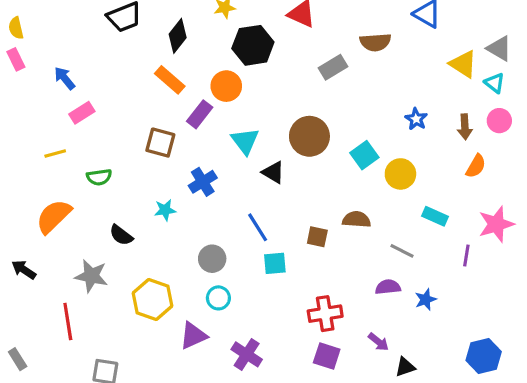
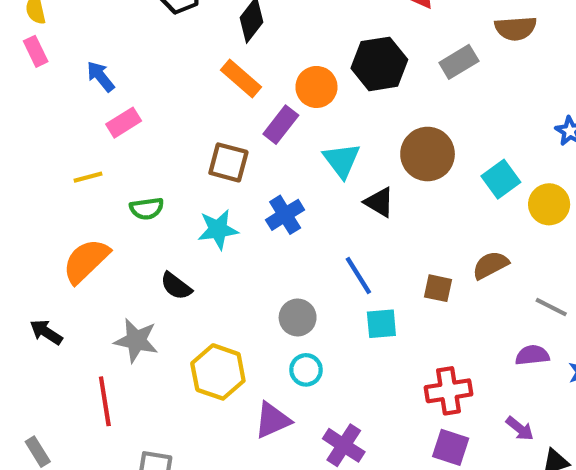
black hexagon: (253, 45) -> (379, 64), moved
cyan star: (165, 210) -> (218, 229), moved, size x1.4
brown semicircle: (357, 219) -> (490, 265), turned -32

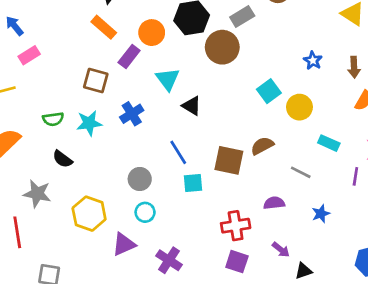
brown circle: (428, 154) -> (222, 47), moved
green semicircle: (147, 209) -> (53, 119), moved
brown square: (438, 288) -> (229, 160), size x1.6
purple semicircle: (532, 355) -> (274, 203), moved

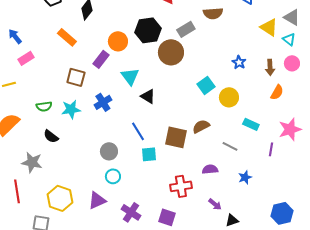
orange rectangle: (104, 27) -> (67, 37), moved
yellow hexagon: (89, 214) -> (60, 198), moved
purple square: (237, 262) -> (167, 217), moved

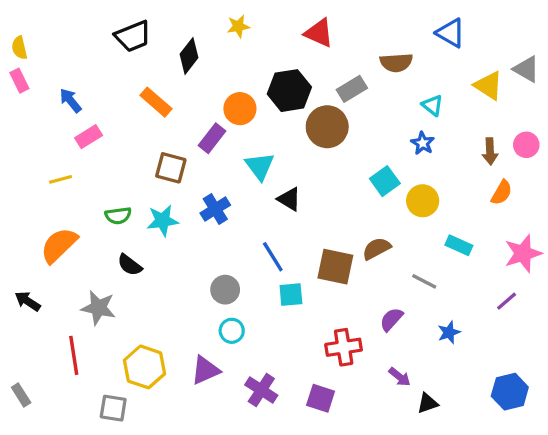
cyan triangle: (289, 39) -> (432, 105), moved
blue star: (239, 62) -> (423, 143), moved
purple line: (271, 149) -> (507, 301), moved, turned 40
purple semicircle: (210, 169) -> (391, 319), turned -42

